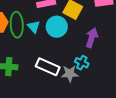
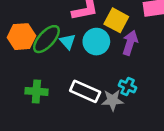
green ellipse: (17, 25) -> (46, 39), turned 45
purple arrow: (92, 38) -> (130, 43), moved

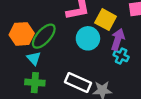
cyan triangle: (68, 42) -> (34, 58), moved
cyan cross: (128, 86) -> (121, 56), moved

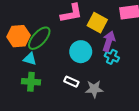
cyan circle: (88, 38) -> (81, 52), moved
cyan triangle: (34, 58) -> (30, 59), turned -32
white rectangle: (78, 83) -> (71, 82), size x0.6

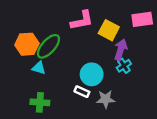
cyan circle: (81, 52) -> (92, 74), moved
cyan cross: (112, 57) -> (124, 66), turned 32
green cross: (31, 82) -> (40, 102), moved

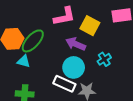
purple arrow: (121, 50) -> (76, 44), moved, turned -84
white rectangle: (82, 92) -> (64, 84), size x1.5

